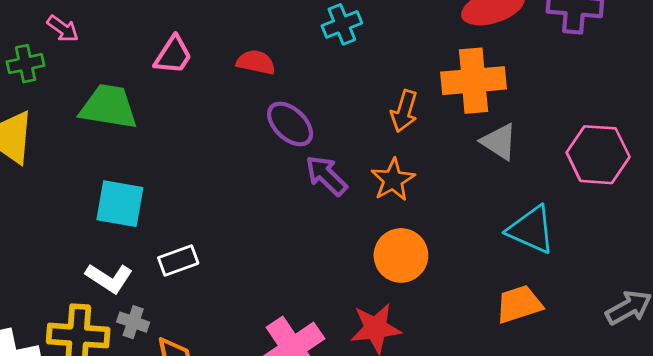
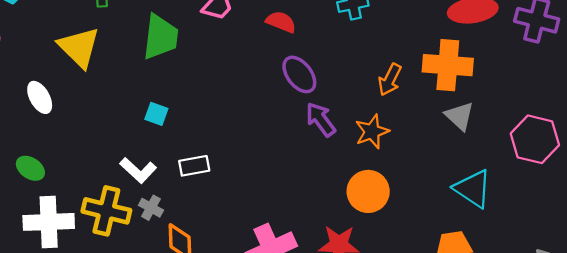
green trapezoid: (109, 107) -> (160, 37), turned 78
cyan square: (120, 204) -> (156, 114), size x0.6

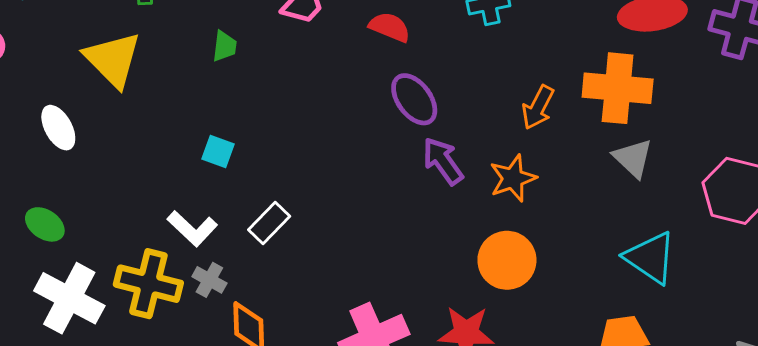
green trapezoid: (160, 37) -> (224, 46), size x0.5
white rectangle: (194, 166) -> (269, 223), turned -36
white cross: (49, 222) -> (69, 298), turned 30

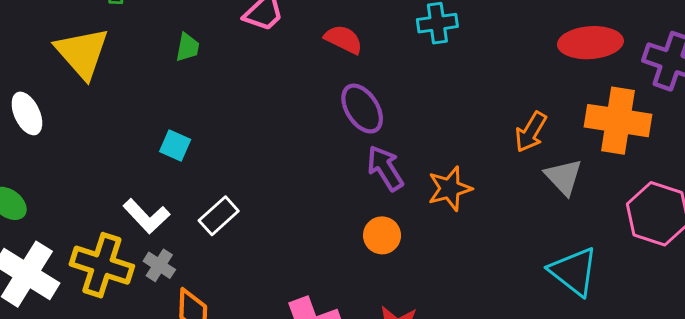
orange cross: (618, 88) -> (618, 121), moved
orange arrow: (538, 107) -> (531, 132), moved
orange circle: (507, 260) -> (382, 235), moved, size x0.7

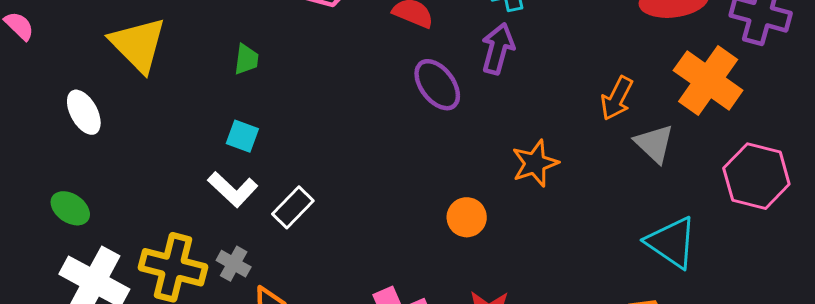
green trapezoid: (188, 47) -> (246, 59), moved
orange cross: (618, 121) -> (708, 80), turned 30
purple arrow: (385, 168) -> (498, 49), moved, turned 51
white L-shape: (146, 216) -> (233, 189), moved

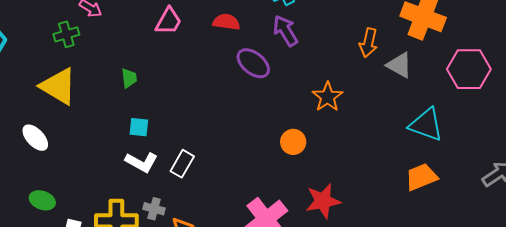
purple arrow: (498, 49) -> (286, 31), turned -32

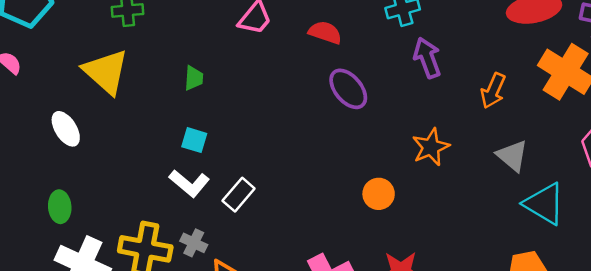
purple arrow: (286, 31) -> (427, 58), moved
gray triangle: (399, 65) -> (512, 156), moved
green ellipse: (42, 200) -> (60, 207), turned 55

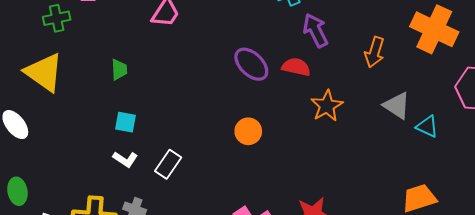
red semicircle: (325, 32) -> (296, 67), moved
white L-shape: (189, 183) -> (125, 159), size x0.7
orange circle: (379, 194) -> (248, 131), moved
cyan triangle: (544, 204) -> (427, 126), moved, size x0.6

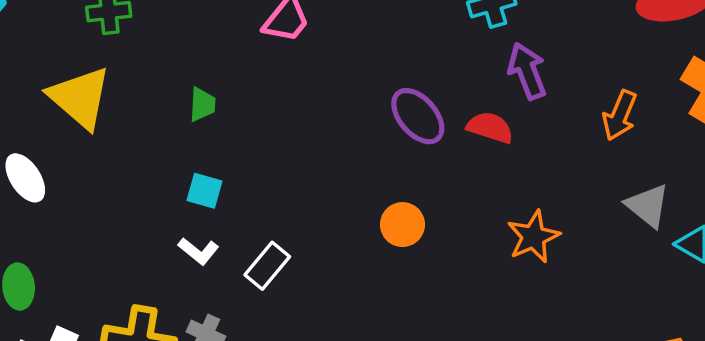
orange star: (327, 106) -> (533, 237), moved

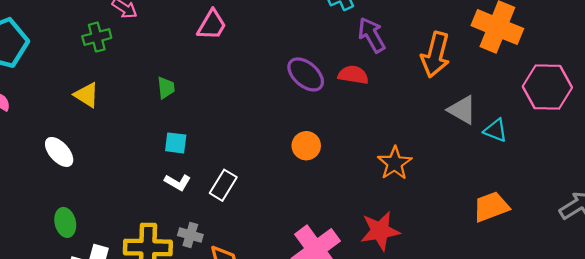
yellow triangle: (80, 98) -> (87, 95), size x0.6
orange arrow: (620, 115) -> (435, 55), size x1.4
orange star: (533, 237) -> (395, 163), moved

